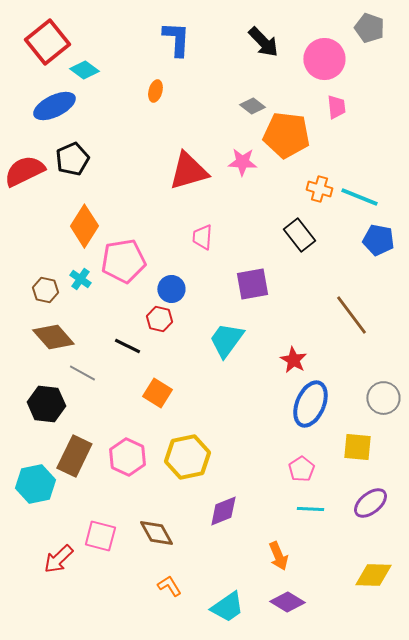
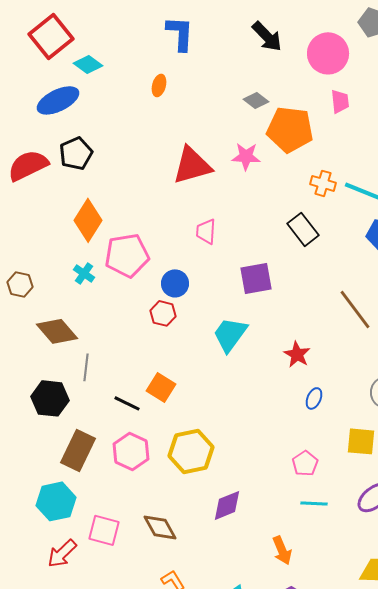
brown hexagon: (45, 290) -> (20, 284), moved
black line: (127, 346) -> (127, 403), moved
gray line: (82, 373) -> (86, 367), turned 68
blue ellipse: (310, 404) -> (314, 398), size x0.5
cyan hexagon: (35, 484) -> (56, 501), moved

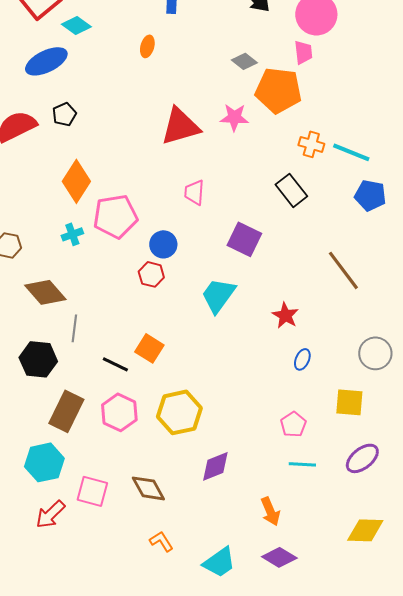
pink trapezoid: (340, 101) -> (303, 52), moved
black pentagon: (76, 153) -> (64, 114), size x0.7
cyan cross: (84, 273) -> (72, 234), turned 35
purple square: (256, 278) -> (244, 239), turned 36

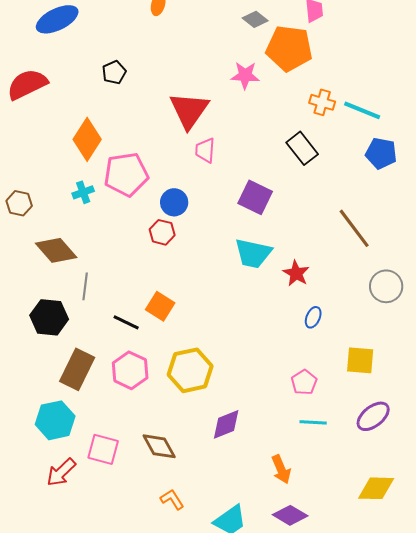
black pentagon: (64, 114) -> (114, 72), moved
red triangle: (180, 126) -> (189, 110), moved, turned -39
cyan trapezoid: (218, 295) -> (253, 253), moved, turned -114
gray circle: (375, 353) -> (386, 286), moved

